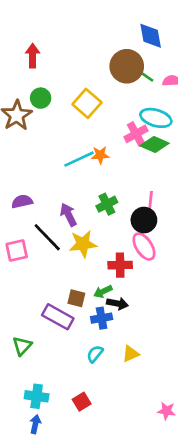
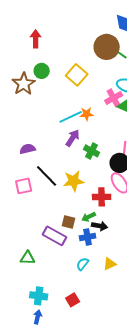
green cross: (107, 204) -> (92, 151), turned -35
purple arrow: (68, 215) -> (73, 138), moved, turned 60
green triangle: (22, 346) -> (28, 258), turned 49

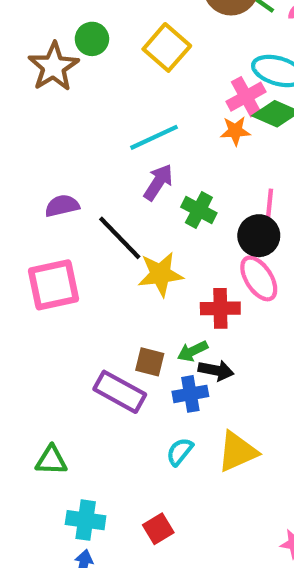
orange star: (87, 114) -> (235, 131), moved
black line: (47, 176) -> (120, 238), moved
pink square: (24, 186) -> (53, 285), size x1.4
green triangle: (28, 258) -> (51, 460), moved
yellow triangle: (110, 264) -> (237, 452), size x1.5

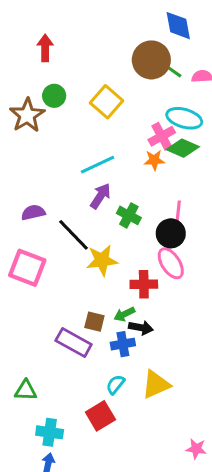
pink square: (53, 285) -> (27, 268), turned 33
red square: (158, 529) -> (100, 416), moved, size x1.4

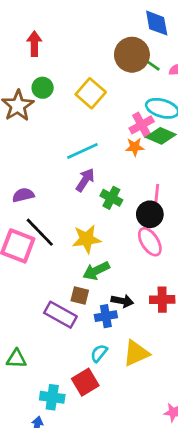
black line: (74, 235) -> (40, 232), moved
red cross: (144, 284) -> (162, 300), moved
green arrow: (124, 314) -> (96, 271), moved, size x1.4
cyan cross: (50, 432) -> (52, 397), moved

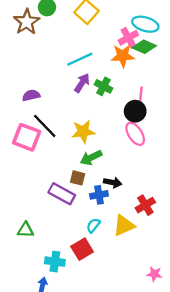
orange star: (135, 147) -> (123, 56), size x1.5
green cross: (111, 198) -> (104, 86), moved
red cross: (162, 300) -> (145, 205), moved, turned -30

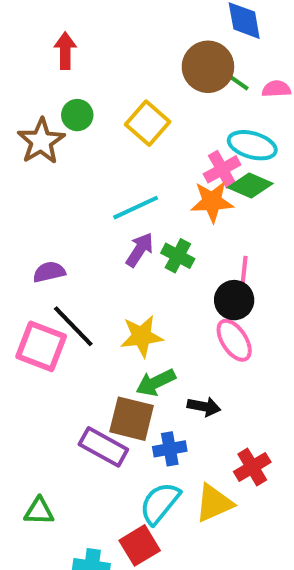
brown square: (78, 178) -> (132, 419), size x1.6
black arrow: (113, 182) -> (204, 407), moved
cyan semicircle: (93, 225) -> (160, 503), size x1.6

